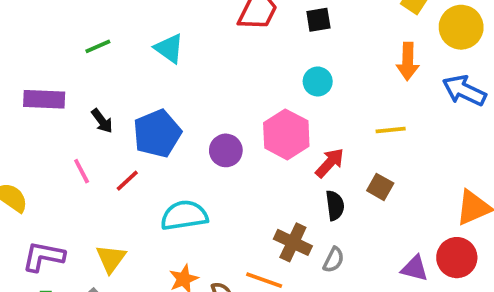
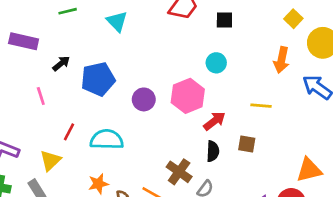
black arrow: (102, 121) -> (61, 64), turned -102
red line: (127, 181) -> (69, 132), moved, turned -30
brown square: (380, 187) -> (247, 144), turned -30

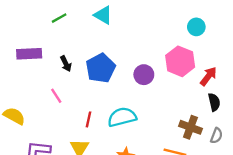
black arrow: (61, 64) -> (66, 64), turned 119

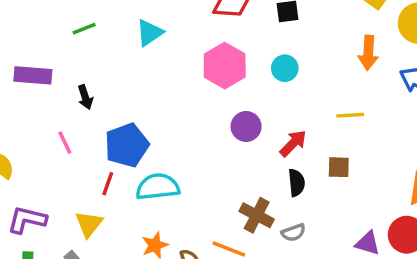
cyan triangle: (103, 15) -> (149, 33), turned 48
pink hexagon: (180, 61) -> (225, 66), moved
blue pentagon: (101, 68) -> (127, 145), moved
purple circle: (144, 75) -> (246, 126), moved
gray semicircle: (216, 136) -> (293, 233), turned 42

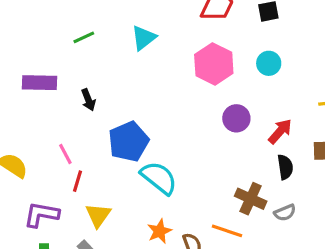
pink line: (65, 143) -> (65, 154), moved
red line: (108, 184) -> (77, 181), moved
cyan semicircle: (158, 187) -> (159, 178), turned 48

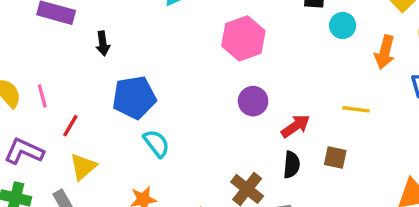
cyan circle: (269, 63) -> (343, 25), moved
pink line: (65, 154) -> (42, 96), moved
cyan semicircle: (159, 178) -> (156, 143), size x0.7

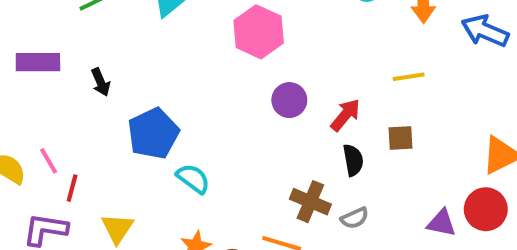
red line: (70, 126) -> (72, 188), moved

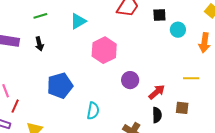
pink hexagon: (259, 32) -> (104, 50), moved
black arrow: (101, 82) -> (39, 44), moved
cyan semicircle: (193, 179) -> (93, 111), moved, turned 54

